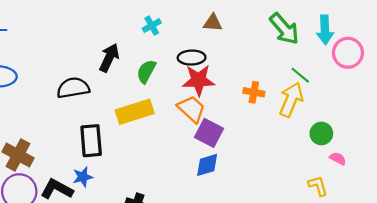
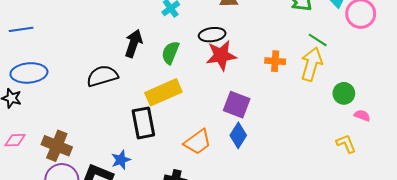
orange trapezoid: (191, 109) -> (198, 142), moved, turned 108
black rectangle: (91, 141) -> (143, 123), moved
blue diamond: (207, 165) -> (238, 135), turned -35

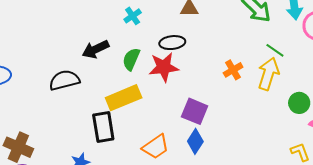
black arrow: (134, 43) -> (96, 49), turned -136
red star: (221, 55) -> (164, 67), moved
orange cross: (275, 61) -> (233, 70), turned -36

